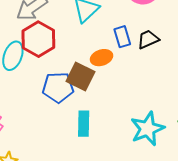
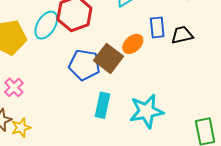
orange ellipse: (102, 58) -> (133, 44), turned -35
cyan star: (147, 129) -> (146, 111), moved

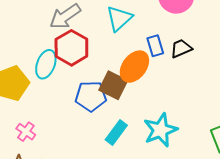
orange ellipse: (133, 44) -> (134, 67), size x1.5
cyan rectangle: (103, 105) -> (116, 132), turned 35

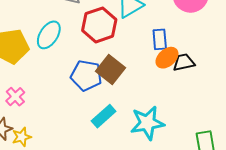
red hexagon: (71, 48) -> (99, 25), moved
black trapezoid: (181, 48) -> (184, 62), moved
orange ellipse: (134, 67) -> (167, 58), moved, size x0.7

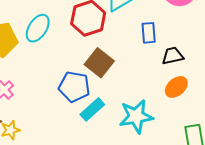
orange ellipse: (167, 58) -> (176, 87), moved
blue pentagon: (86, 75) -> (74, 87), moved

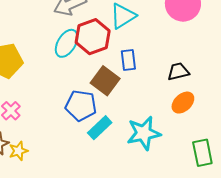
cyan ellipse: (38, 28) -> (67, 43), moved
blue rectangle: (149, 33) -> (128, 60), moved

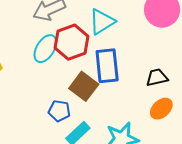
blue rectangle: (128, 60) -> (107, 66), size x1.6
blue pentagon: (81, 105) -> (59, 111), size x0.7

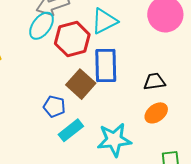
cyan ellipse: (45, 49) -> (42, 26), moved

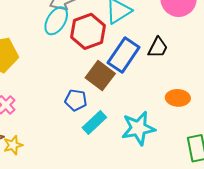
blue rectangle: (106, 66) -> (124, 55), turned 40
black trapezoid: (154, 82) -> (158, 48), moved, turned 130
orange ellipse: (156, 113) -> (178, 98), turned 45

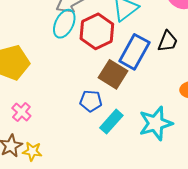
yellow star: (13, 145) -> (32, 151), turned 30

